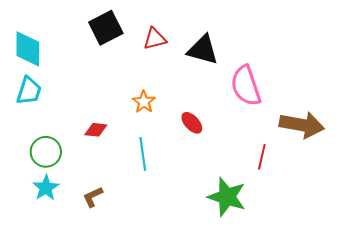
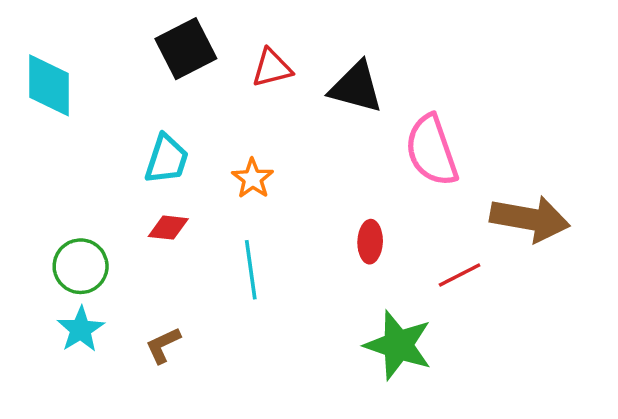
cyan trapezoid: (29, 91) -> (167, 159), moved
red ellipse: (192, 123) -> (370, 242), moved, turned 45
red line: (262, 157) -> (460, 275), turned 50

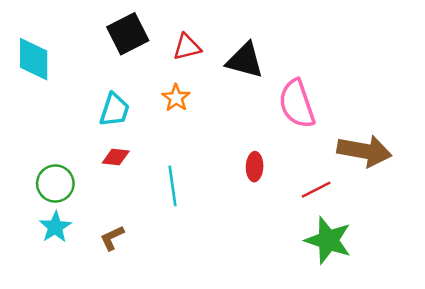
orange star: (253, 178) -> (176, 98), moved
green star: (398, 345) -> (328, 240), moved

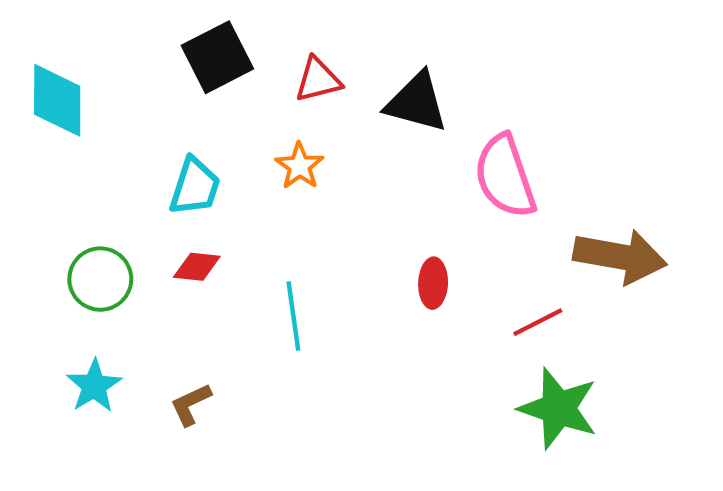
green circle: (55, 184) -> (100, 279), moved

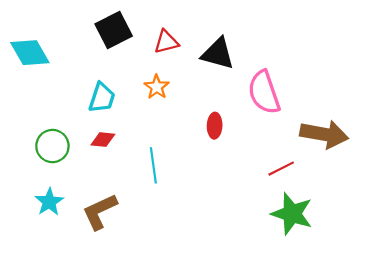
cyan diamond: (57, 100) -> (30, 53), turned -30
red ellipse: (433, 283) -> (215, 126), moved
brown L-shape: (191, 404) -> (100, 212), size x1.6

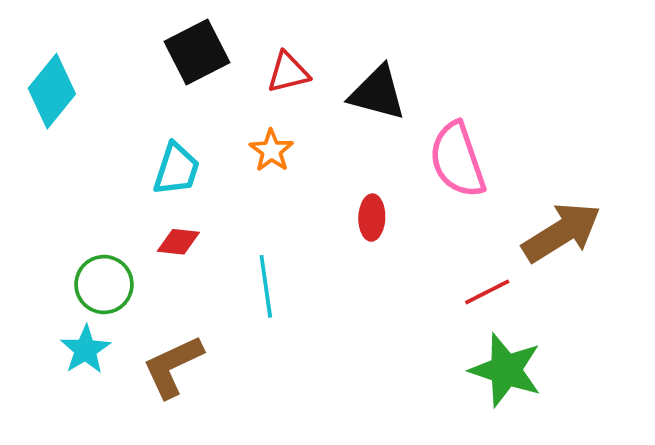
cyan diamond: (30, 53) -> (52, 91), turned 69
brown arrow: (324, 134) -> (562, 232), turned -42
green circle: (52, 146) -> (104, 284), moved

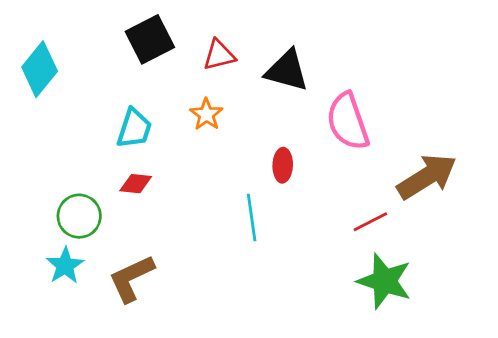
cyan line: (266, 286) -> (252, 218), moved

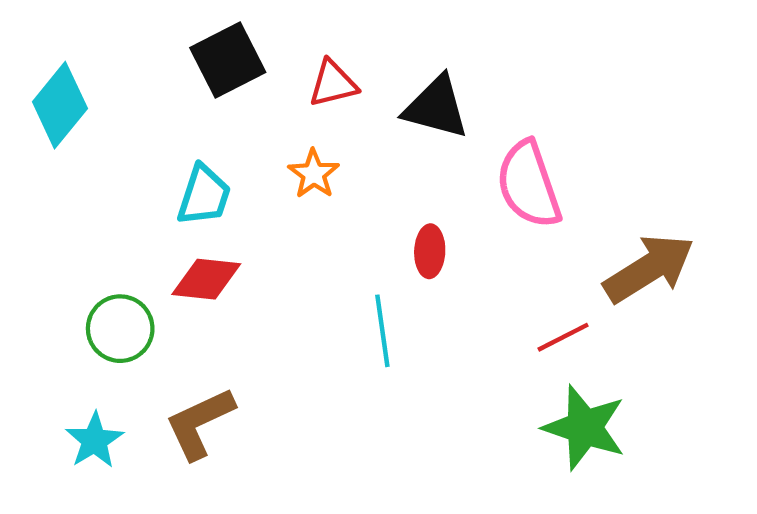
red diamond: (136, 184) -> (206, 279), size x1.4
cyan star: (65, 266) -> (94, 440), moved

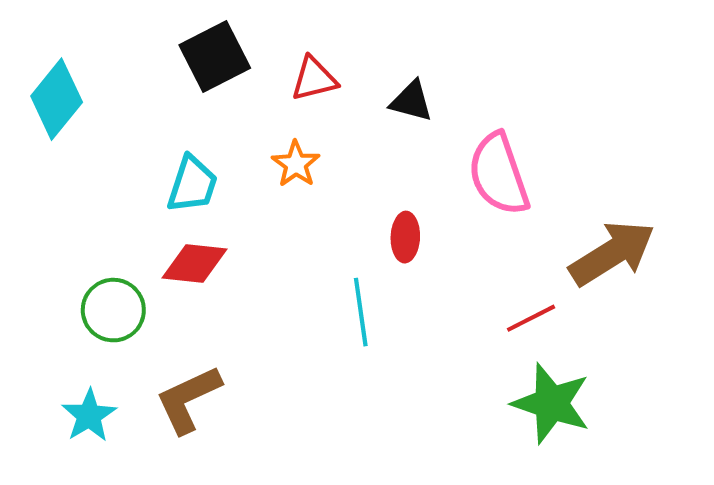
black triangle: (436, 107) -> (411, 101), size x0.7

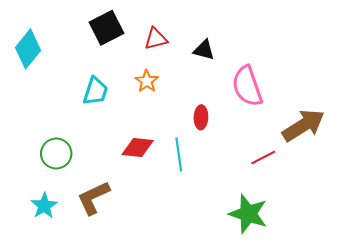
red diamond: (194, 263) -> (138, 147), moved
green star: (551, 403) -> (248, 214), moved

